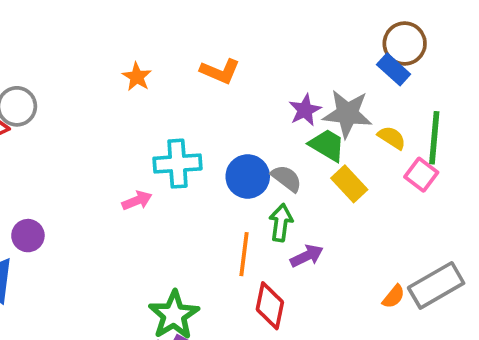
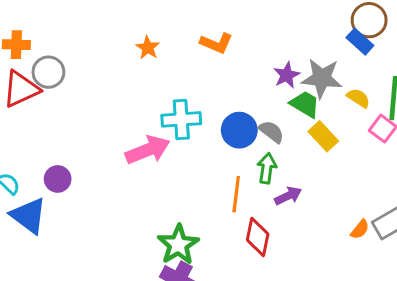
pink arrow: (137, 200) -> (148, 150), size x1.8

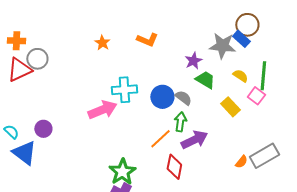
gray star: (322, 78) -> (222, 46), moved
yellow rectangle: (323, 136) -> (230, 107), moved
orange line: (236, 194) -> (160, 139), turned 40
purple arrow: (288, 196) -> (194, 140), size x1.5

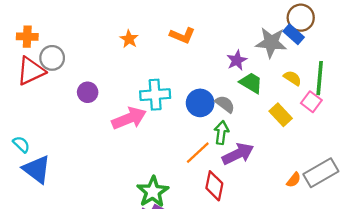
purple circle: (43, 129) -> (88, 92), moved

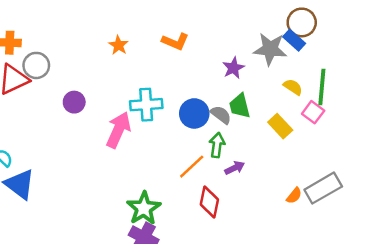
green trapezoid: (251, 83) -> (240, 106), moved, turned -135
pink arrow: (129, 118) -> (118, 130), turned -44
purple arrow: (238, 154) -> (235, 168), size x0.6

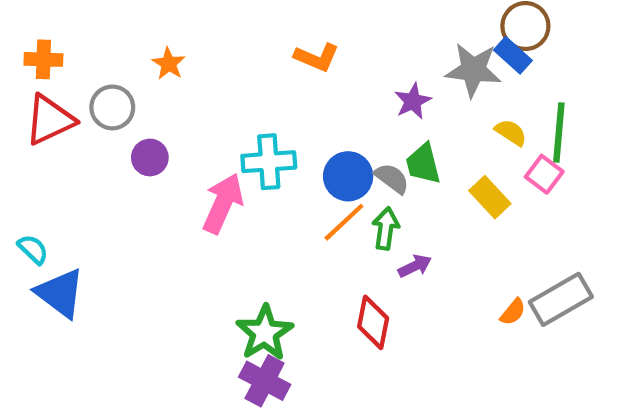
orange star: (118, 45) -> (169, 64), moved
gray circle: (36, 65) -> (112, 107), moved
orange line: (192, 167) -> (344, 222), moved

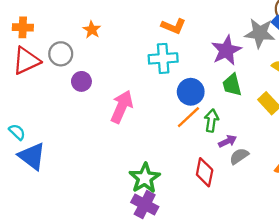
purple star: (413, 101) -> (226, 50), size x1.5
cyan cross: (269, 162) -> (163, 58), moved
gray semicircle: (392, 178) -> (239, 156), moved, turned -72

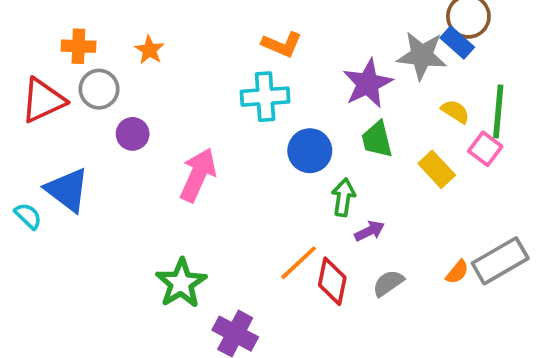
orange cross: (23, 27) -> (78, 46), moved
orange line: (188, 117) -> (299, 263), moved
blue triangle: (32, 156) -> (67, 190), moved
gray semicircle: (239, 156) -> (388, 283), moved
green star: (145, 178) -> (181, 283), moved

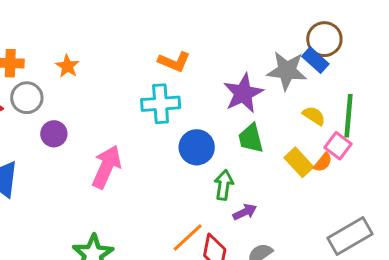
orange semicircle: (457, 272) -> (323, 162), moved

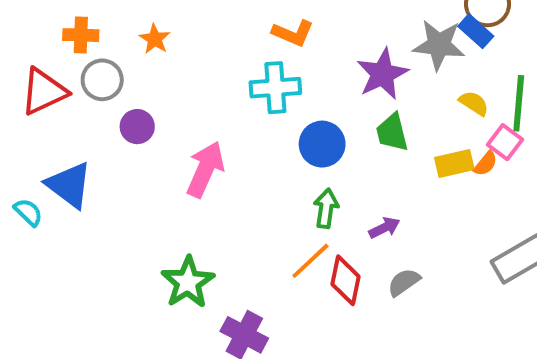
yellow rectangle: (299, 162) -> (454, 164), turned -60
green arrow: (224, 185) -> (326, 208), moved

